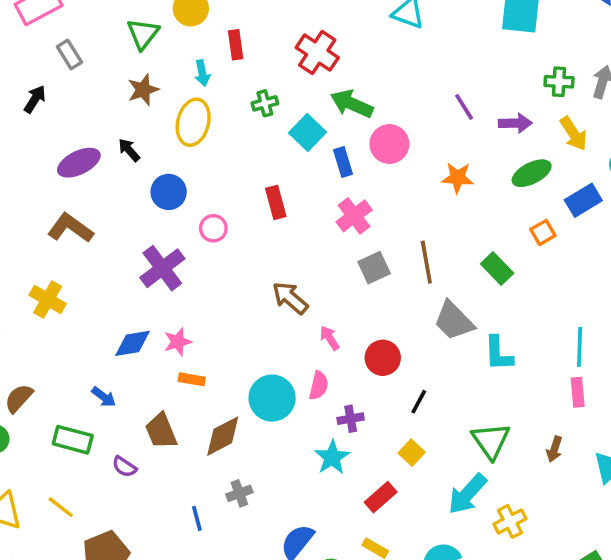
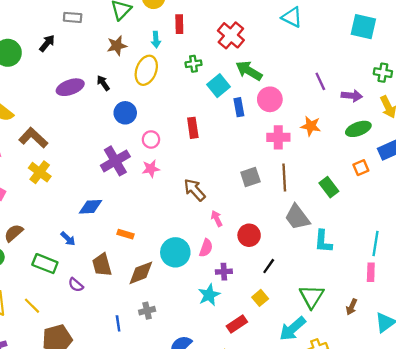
gray rectangle: (69, 54) -> (73, 17), turned -60
pink cross: (354, 216) -> (278, 137), moved, turned 30
brown L-shape: (70, 228) -> (33, 138), moved
pink star: (178, 342) -> (151, 169), moved

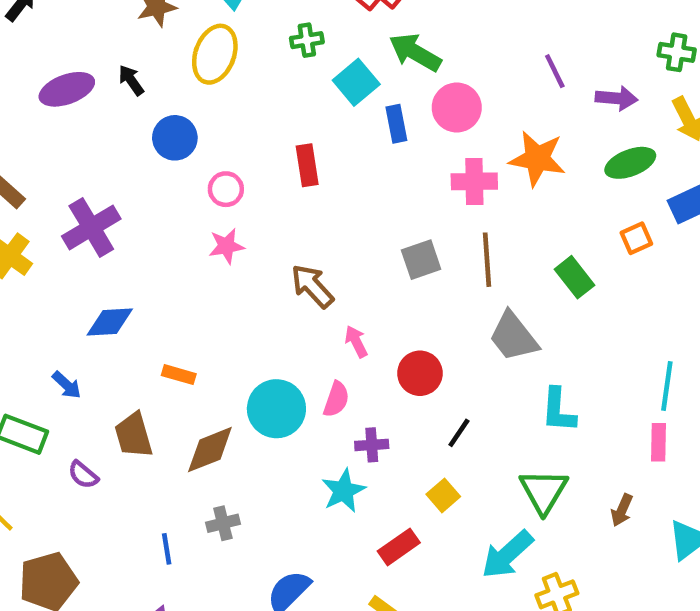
orange star: (311, 126) -> (537, 159), size x1.4
purple cross: (115, 161) -> (91, 227), moved
cyan L-shape: (323, 241) -> (558, 410), moved

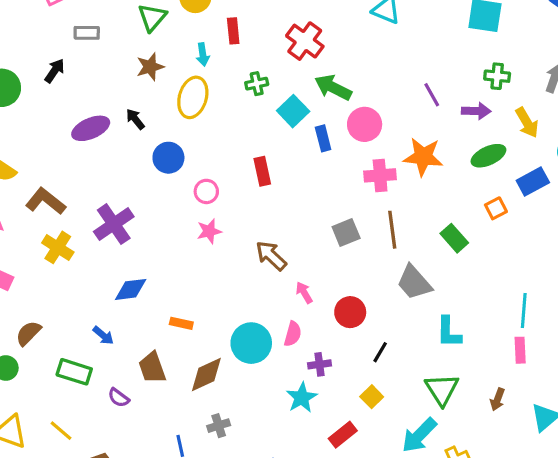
green cross: (677, 52) -> (497, 76), moved

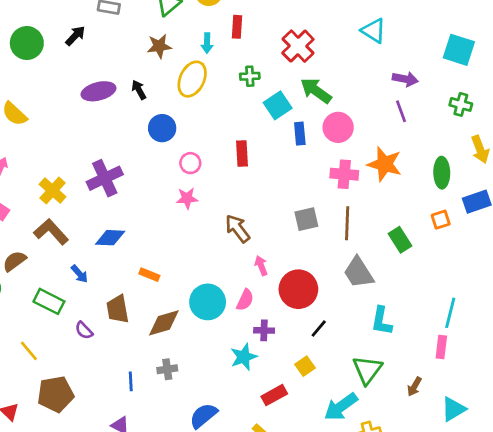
purple arrow: (476, 111) -> (405, 79), moved
green ellipse: (488, 156) -> (442, 173), turned -76
brown L-shape: (45, 201) -> (51, 232), moved
red circle: (350, 312) -> (298, 289), size x1.4

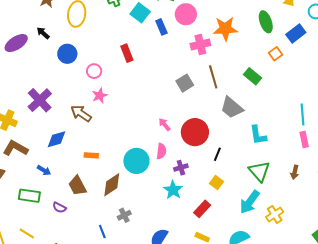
brown arrow: (238, 229) -> (81, 113), moved

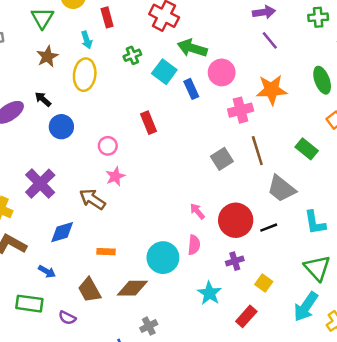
blue circle: (67, 54) -> (61, 127), moved
black line: (217, 154) -> (269, 228), moved, turned 48
purple cross: (181, 168) -> (235, 261), moved
brown diamond: (112, 185) -> (132, 288), turned 35

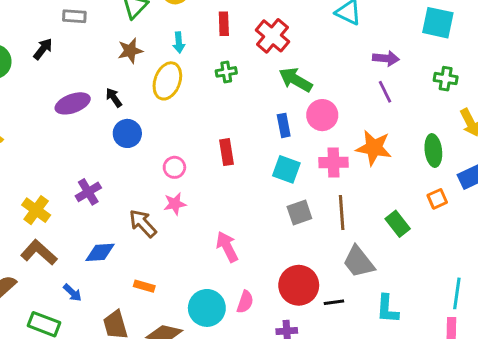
red rectangle: (107, 17) -> (224, 24), moved
cyan square: (164, 72) -> (286, 169), moved, turned -30
purple cross: (40, 184) -> (88, 192), size x0.7
pink arrow: (197, 211) -> (227, 247), moved, size x1.5

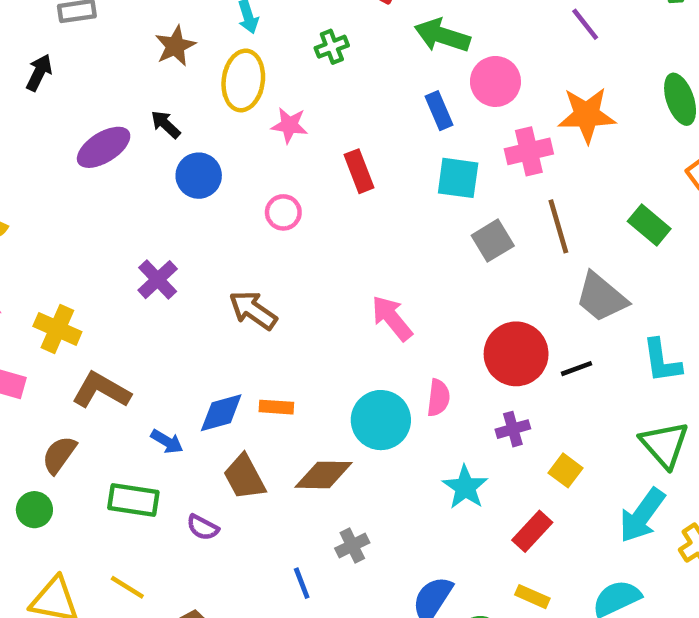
pink star: (175, 204) -> (289, 125), moved, turned 30
yellow cross: (36, 210) -> (57, 329), moved
blue diamond: (100, 252) -> (221, 413), moved

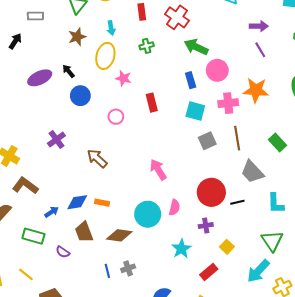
blue arrow: (167, 442) -> (52, 212), turned -72
blue line: (302, 583) -> (107, 271), moved

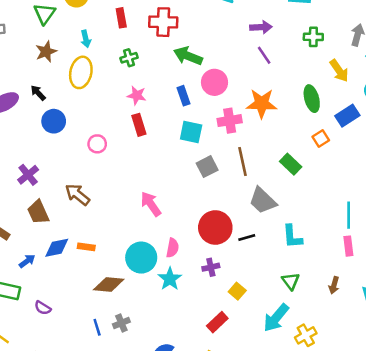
red cross: (177, 17) -> (163, 22), turned -30
pink star: (123, 78) -> (137, 95), moved
brown trapezoid: (84, 232) -> (38, 212), moved
green triangle: (272, 241) -> (291, 281), size x0.7
cyan star: (181, 249) -> (170, 279), moved

